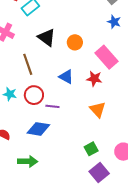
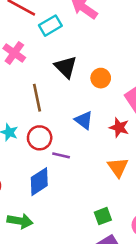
blue diamond: (38, 129) -> (39, 182), turned -50

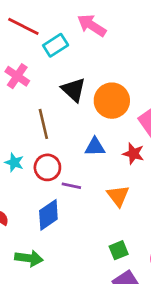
orange circle: (101, 78) -> (112, 101), size x1.6
blue triangle: (84, 120) -> (95, 147), turned -36
orange triangle: (118, 167) -> (118, 196), moved

